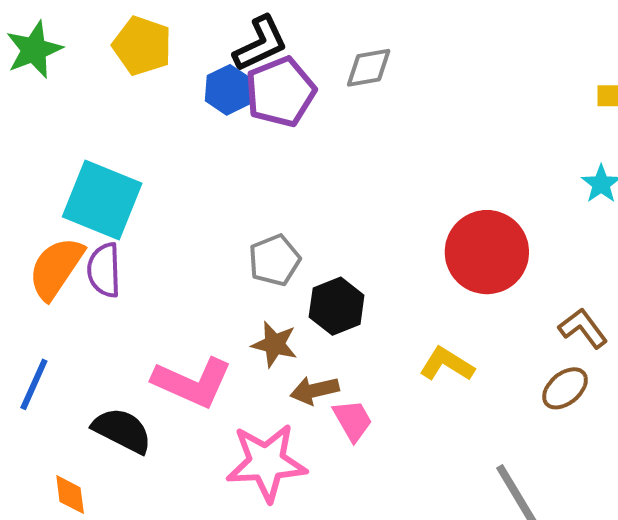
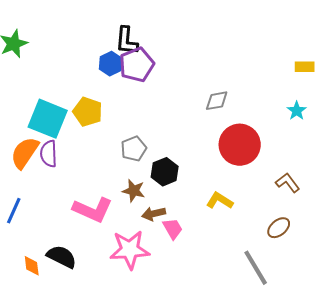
black L-shape: (260, 44) -> (127, 41), turned 120
yellow pentagon: (142, 46) -> (88, 112), moved
gray diamond: (369, 68) -> (217, 101), moved
brown ellipse: (565, 388) -> (279, 228), moved
black semicircle: (122, 430) -> (62, 257), moved

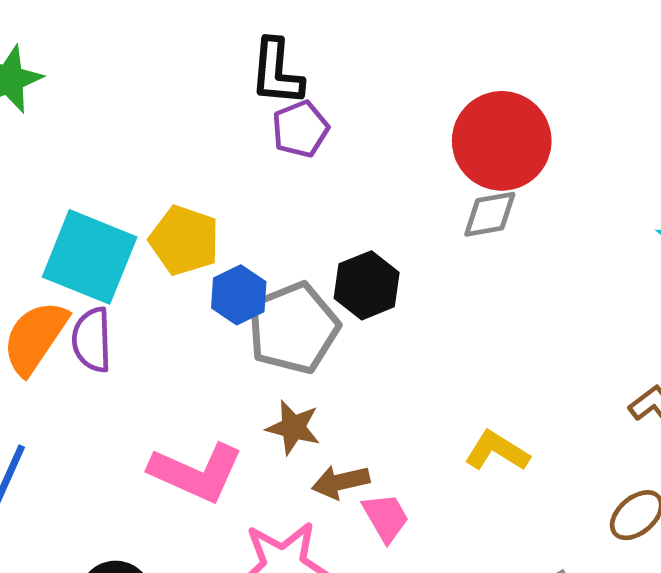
blue hexagon: (111, 64) -> (239, 295), moved
purple pentagon: (137, 65) -> (300, 129), size x0.7
red circle: (240, 145) -> (502, 141), moved
gray pentagon: (134, 149) -> (293, 328), size x1.5
black hexagon: (165, 172) -> (367, 285), moved

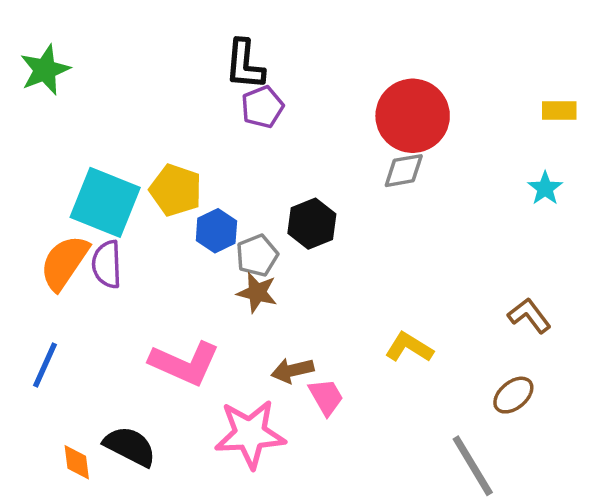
gray pentagon: (293, 328) -> (257, 255), size x0.6
brown star: (293, 427) -> (257, 293), moved

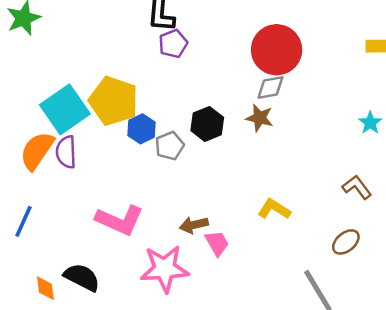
cyan star: (545, 188) -> (370, 123), moved
yellow pentagon: (176, 190) -> (114, 101), size x1.4
cyan square: (105, 202) -> (65, 109), turned 33
brown star: (257, 293) -> (260, 118), moved

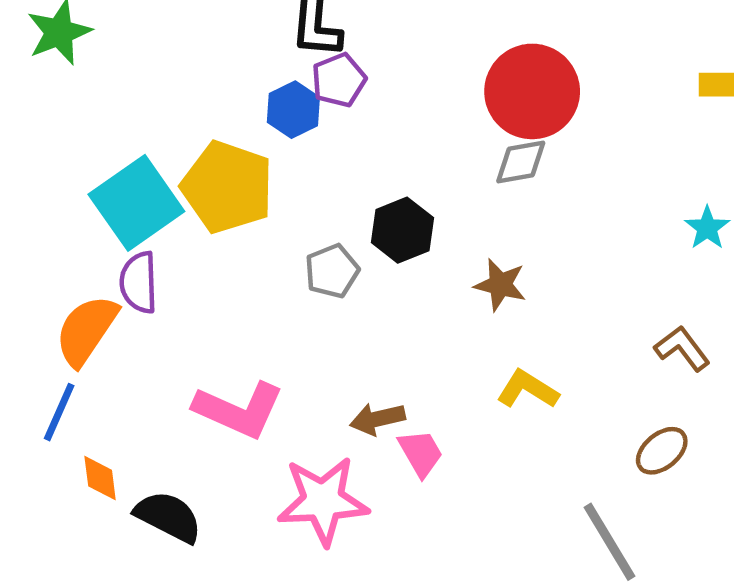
brown star: (260, 118) -> (500, 285), moved
blue hexagon: (142, 129) -> (293, 110), moved
orange semicircle: (37, 151) -> (86, 330), moved
orange diamond: (45, 288) -> (100, 478), moved

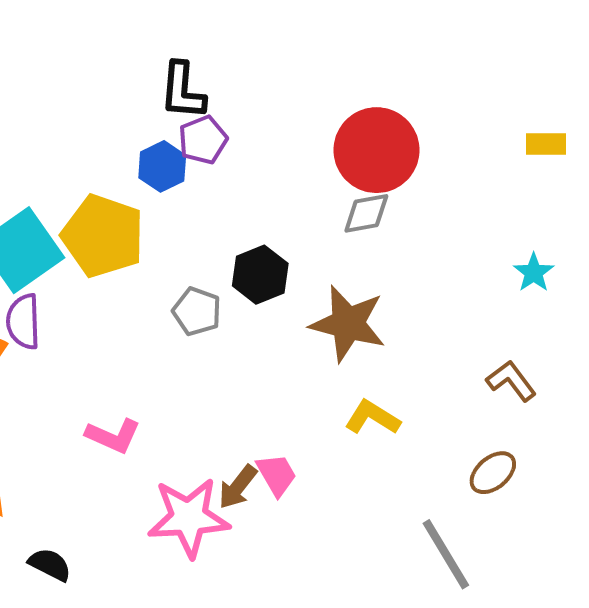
gray pentagon: (332, 271) -> (197, 311), turned -30
brown star: (500, 285) -> (348, 324), size x1.6
pink L-shape: (239, 410) -> (113, 436), size x0.7
brown arrow: (377, 419) -> (238, 487), moved, turned -39
black semicircle: (168, 517) -> (50, 565), moved, size x0.7

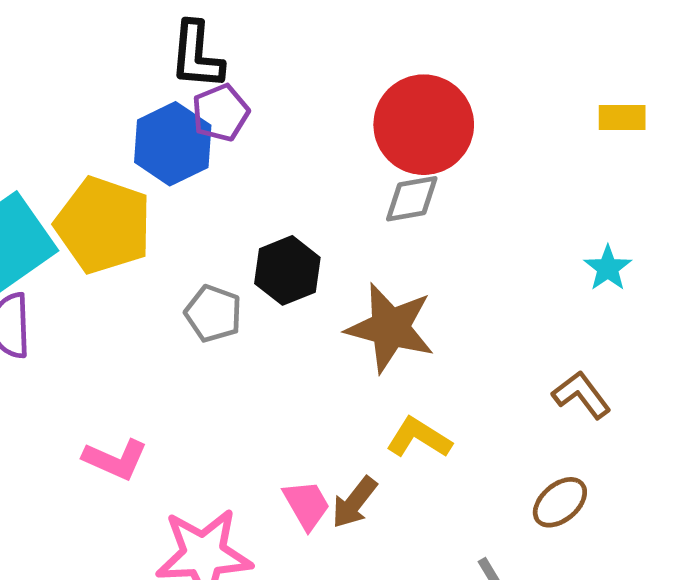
blue hexagon: (162, 166) -> (173, 144), size x1.4
brown arrow: (238, 487) -> (354, 502), moved

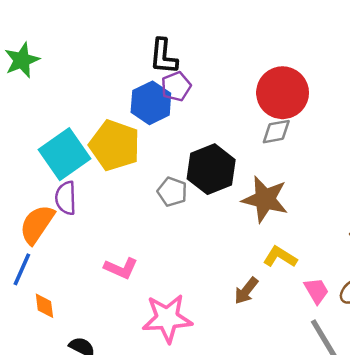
black hexagon: (287, 270) -> (211, 169), size x1.4
pink trapezoid: (307, 505) -> (316, 291), moved

